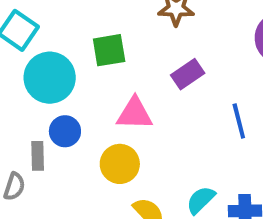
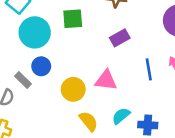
pink triangle: (135, 114) -> (106, 80), moved
gray rectangle: (38, 156) -> (23, 80), turned -49

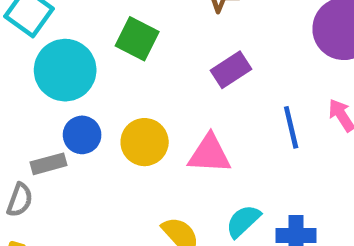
green square: (73, 19) -> (137, 39), turned 35
gray rectangle: (23, 80) -> (48, 164), turned -56
yellow circle: (73, 89) -> (145, 142), moved

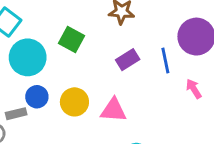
blue line: (291, 127) -> (165, 61), moved

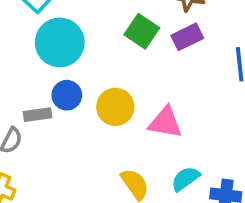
green square: (72, 40) -> (142, 31), moved
purple rectangle: (128, 60) -> (187, 37), moved

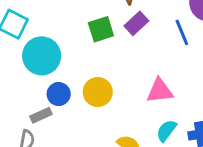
green square: (142, 31) -> (101, 29), turned -35
pink triangle: (165, 123) -> (160, 91), moved

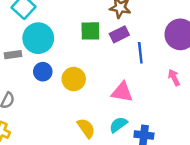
blue line: (182, 32) -> (140, 53), moved
gray rectangle: (41, 115) -> (13, 55), moved

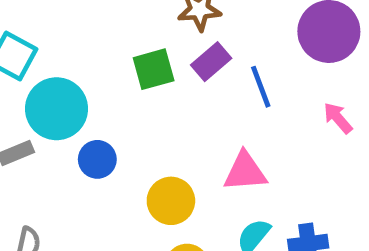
blue circle: (43, 72) -> (97, 159), moved
yellow circle: (74, 79) -> (171, 201), moved

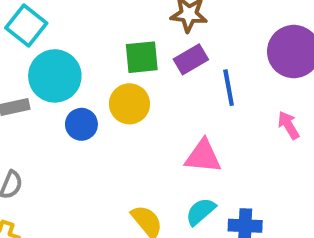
yellow circle: (171, 201) -> (129, 104), moved

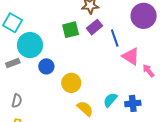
yellow circle: (129, 104) -> (71, 83), moved
pink arrow: (288, 125) -> (148, 71), moved
pink triangle: (203, 156) -> (131, 56), moved, turned 36

